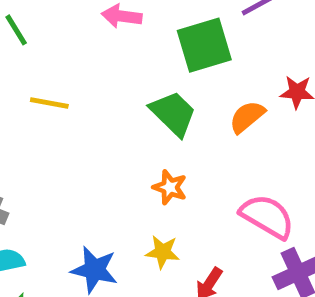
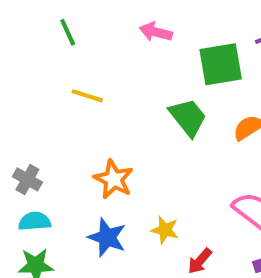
orange star: (170, 187) -> (114, 179), moved, size x1.4

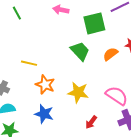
yellow line: (87, 96) -> (29, 63), moved
yellow star: (165, 230) -> (78, 92), moved, size x1.5

